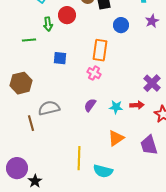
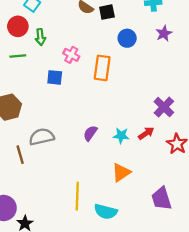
red circle: (67, 15) -> (18, 26), moved
pink cross: (94, 73) -> (71, 55), moved
red arrow: (137, 105) -> (146, 133), turned -32
purple trapezoid: (149, 145) -> (162, 199), moved

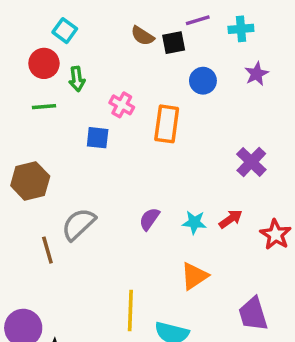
purple cross: (164, 107) -> (251, 162), moved
gray semicircle: (42, 137) -> (79, 224), turned -30

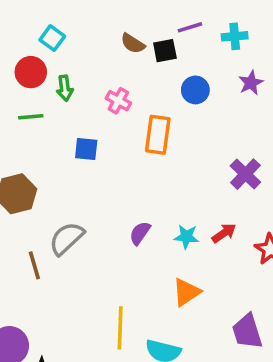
pink cross: (122, 105) -> (118, 101), moved

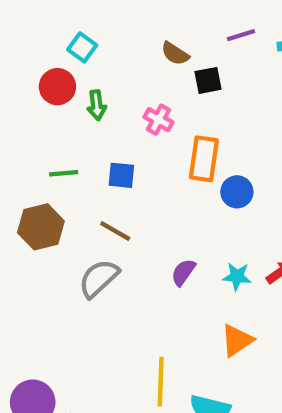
black square: (165, 51) -> (208, 80), moved
blue circle: (195, 90) -> (237, 192), moved
green line: (31, 117) -> (64, 173), moved
brown line: (34, 265) -> (115, 231), moved, turned -44

